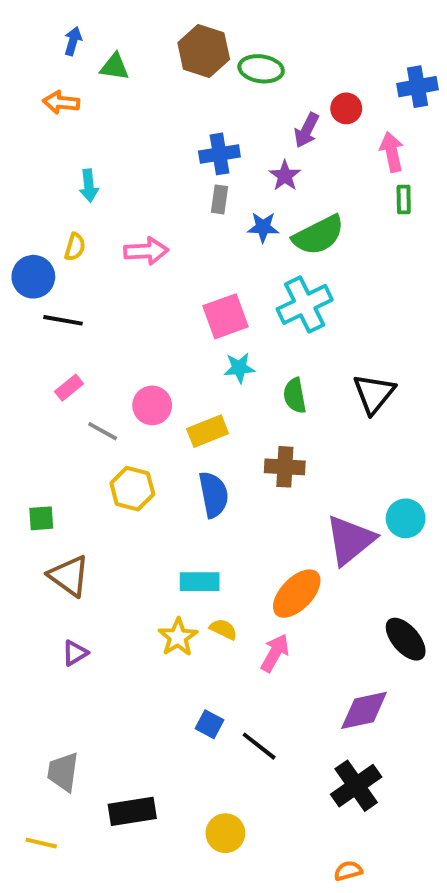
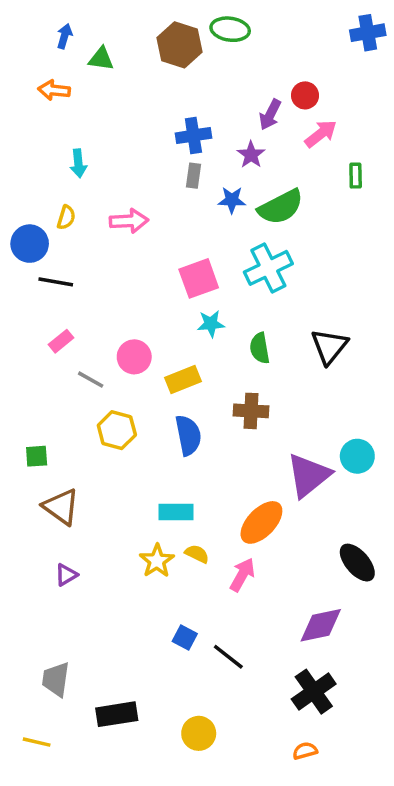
green ellipse: (261, 69) -> (230, 29), moved
blue cross: (418, 87) -> (368, 33), moved
pink arrow: (392, 152) -> (321, 134), moved, turned 64
orange semicircle: (348, 871) -> (305, 751), moved

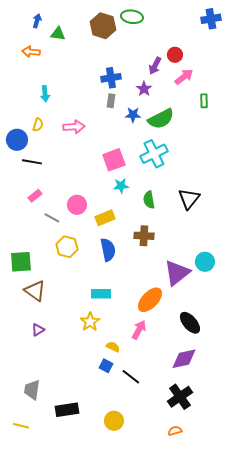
green square: (37, 456) -> (21, 262), size x1.6
yellow semicircle: (197, 554) -> (113, 347), moved
black ellipse: (357, 563) -> (190, 323), moved

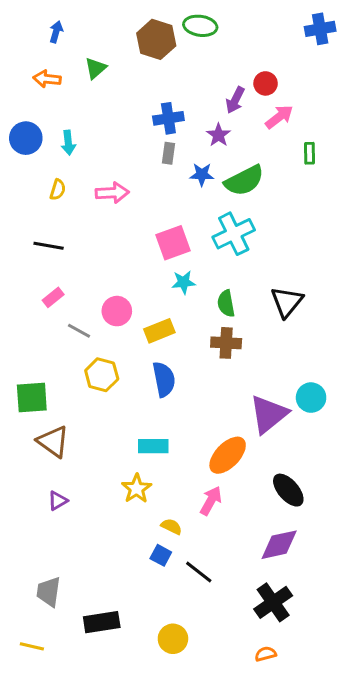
green triangle: (58, 34) -> (96, 68), moved, turned -49
blue circle: (17, 140) -> (26, 138), moved
brown cross: (144, 236) -> (226, 343), moved

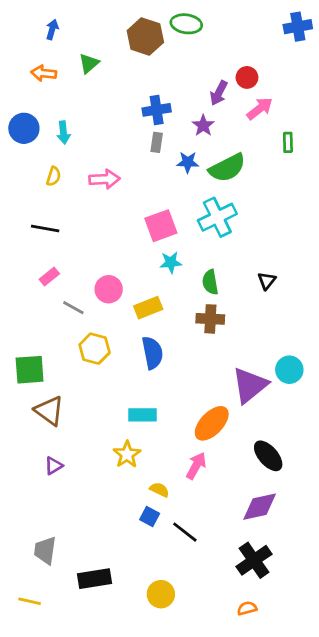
black triangle: (287, 302) -> (267, 281), size x0.6

